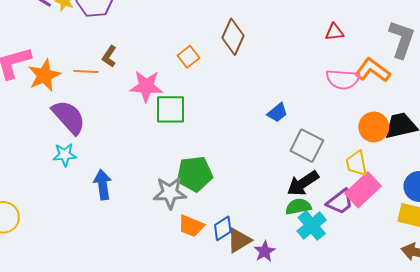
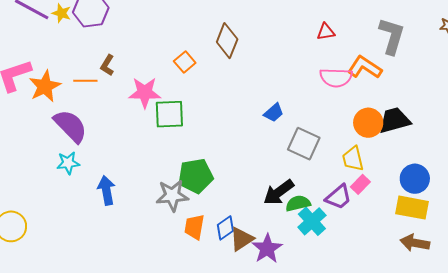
black arrow: (303, 183) -> (279, 192), moved
pink rectangle: (363, 190) -> (360, 184), size x0.6
orange trapezoid: (191, 226) -> (194, 227), turned 80
purple star: (265, 251) -> (267, 249), size x1.4

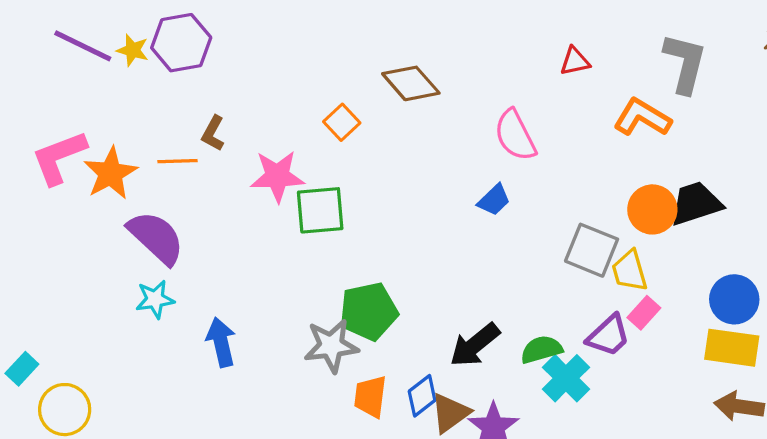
brown diamond: (227, 41) -> (411, 83), turned -60
pink semicircle: (336, 78) -> (515, 135), moved, turned 64
gray square: (304, 144) -> (592, 250), moved
black arrow: (279, 192) -> (475, 345), moved

